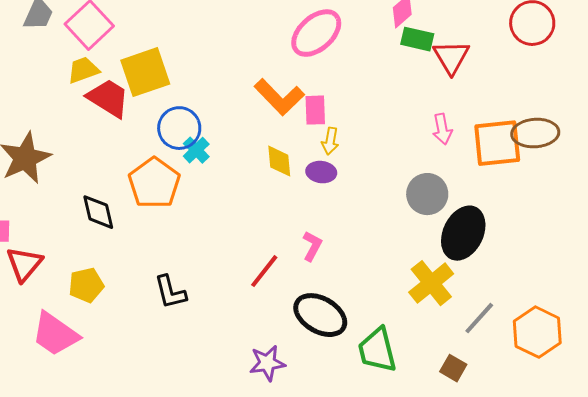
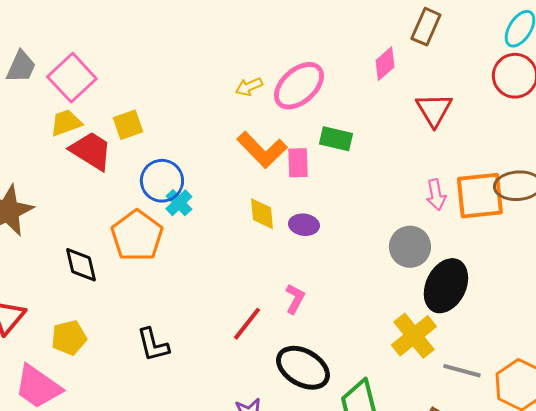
green rectangle: (417, 39) -> (336, 139), moved
yellow square: (145, 72) -> (128, 125), size x0.6
pink arrow: (442, 129) -> (436, 195), moved
yellow arrow: (330, 141) -> (249, 87), moved, turned 56
gray line: (479, 318) -> (462, 371), turned 63

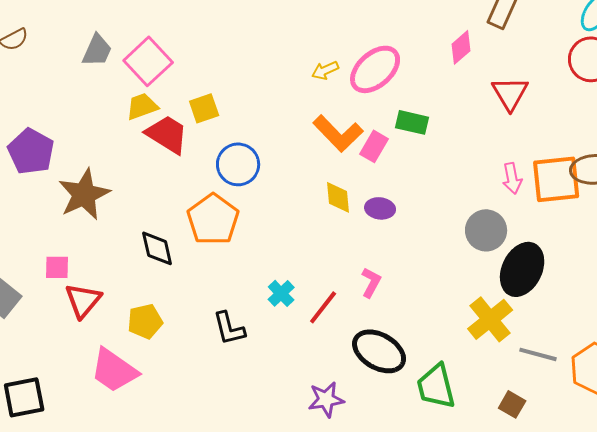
pink rectangle: (298, 163) -> (374, 146), turned 32
cyan cross: (179, 203) -> (281, 293), moved

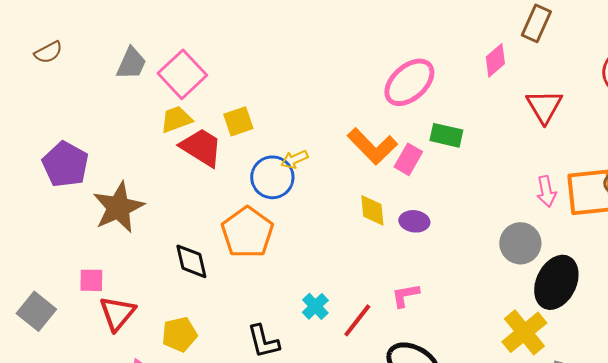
yellow arrow: (325, 70) -> (294, 159), moved
pink L-shape: (371, 282) -> (405, 295), turned -128

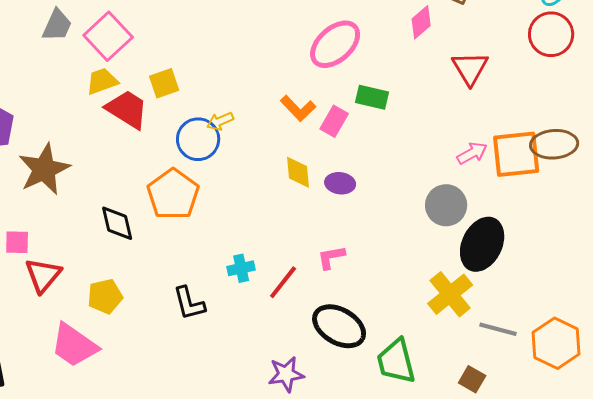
orange L-shape: (372, 146) -> (298, 108), size x0.7
pink arrow: (546, 191) -> (472, 153), turned -108
cyan cross: (315, 306) -> (241, 268), turned 32

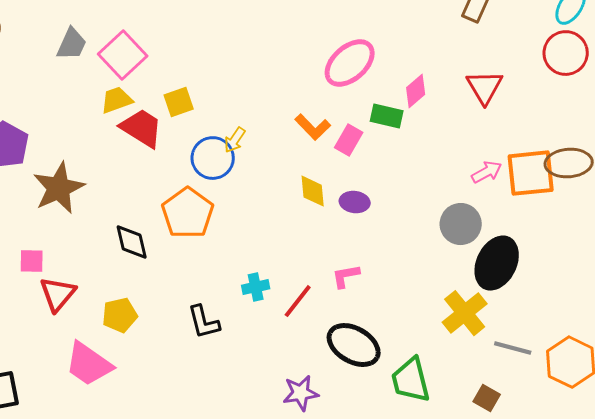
pink diamond: (421, 22) -> (416, 91), moved
yellow arrow: (220, 121) -> (235, 140), turned -32

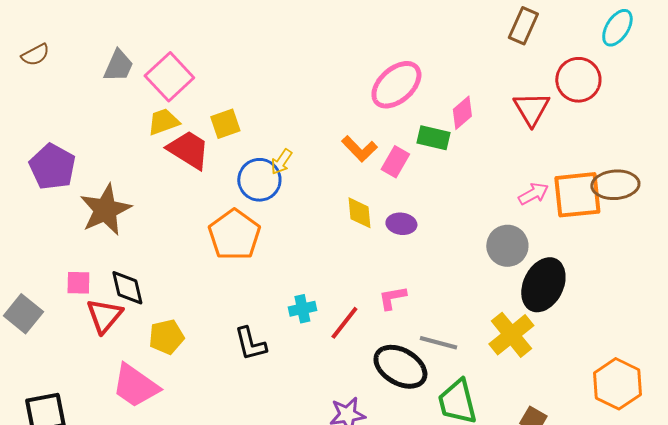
red circle: (566, 53) -> (578, 80), moved
black diamond: (132, 242) -> (127, 288), moved
gray line: (513, 348) -> (438, 343), moved

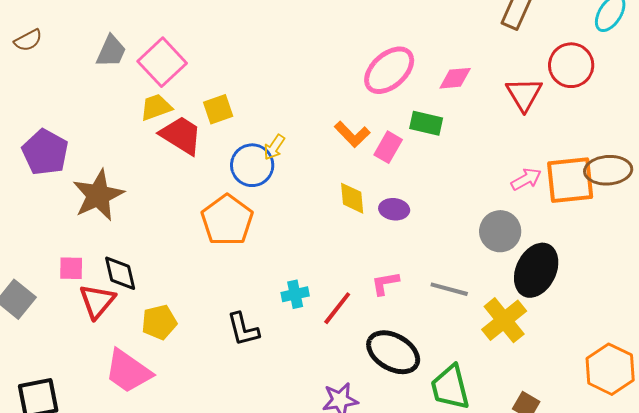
pink diamond: (462, 113) -> (455, 78), moved, turned 36
gray line: (438, 343) -> (449, 289), moved

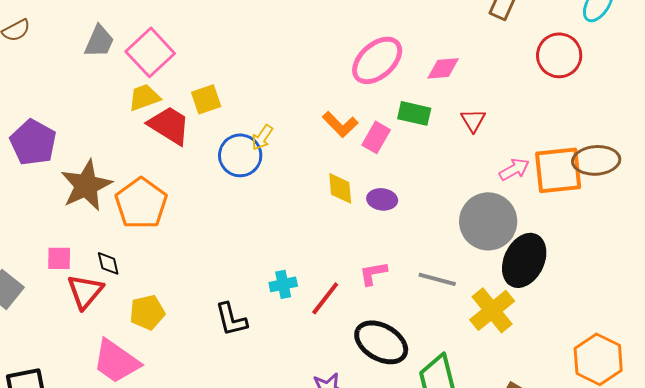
red triangle: (524, 94) -> (473, 120), moved, size x0.7
orange pentagon: (227, 220) -> (141, 203), moved
gray circle: (500, 231) -> (488, 221), size x1.4
black diamond: (120, 273) -> (108, 263), size x0.7

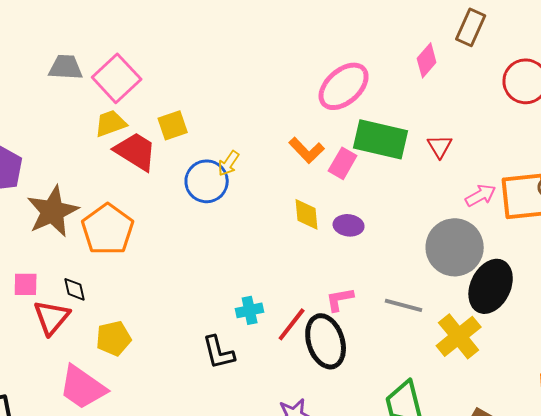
gray trapezoid: (99, 41) -> (66, 67), turned -111
pink diamond: (443, 68) -> (427, 60), moved, turned -44
green rectangle: (414, 113) -> (381, 139), size x1.6
black L-shape: (231, 319) -> (219, 352), moved
black ellipse: (381, 342) -> (326, 341), moved, turned 42

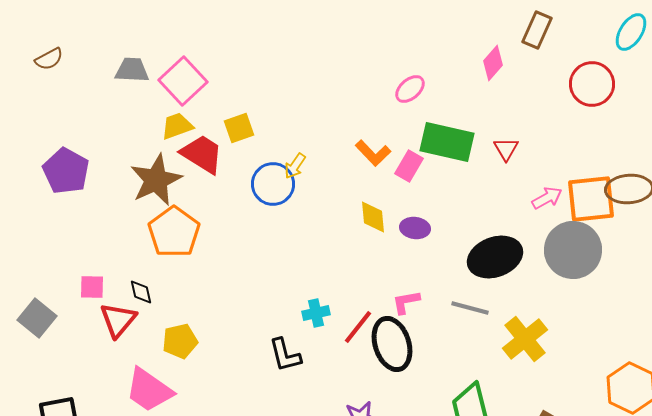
pink ellipse: (344, 86) -> (410, 89), size x0.6
brown star: (53, 211) -> (156, 180), moved
gray circle: (455, 247) -> (573, 250), moved
black ellipse: (491, 286) -> (495, 257), moved, turned 44

